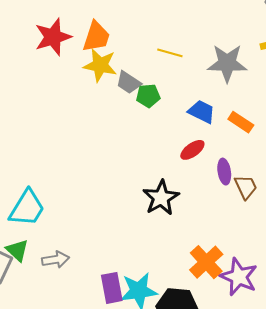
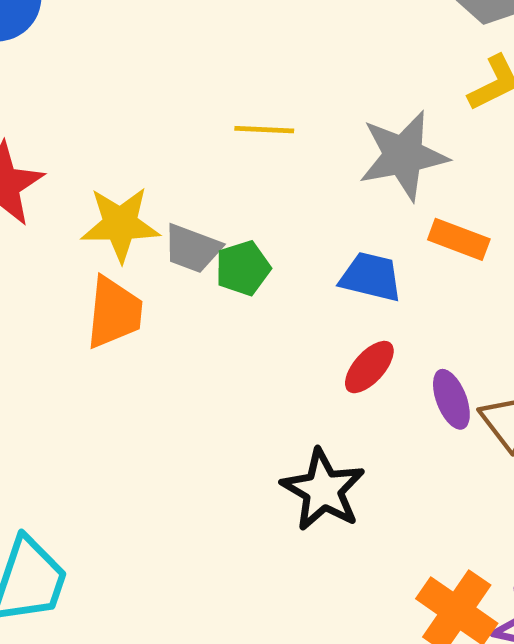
orange trapezoid: (96, 37) -> (114, 313), moved
yellow line: (170, 53) -> (264, 130), moved
orange rectangle: (241, 122) -> (459, 239), moved

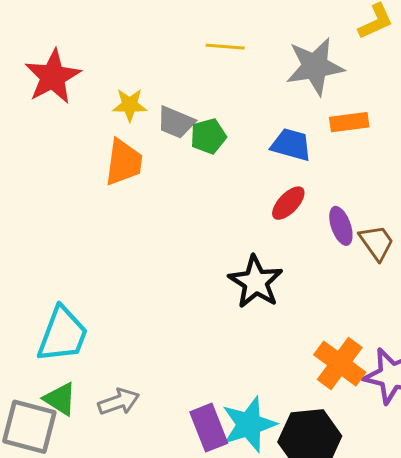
yellow star: (120, 224) -> (130, 105), size x0.7
orange rectangle: (459, 239) -> (349, 122), turned -30

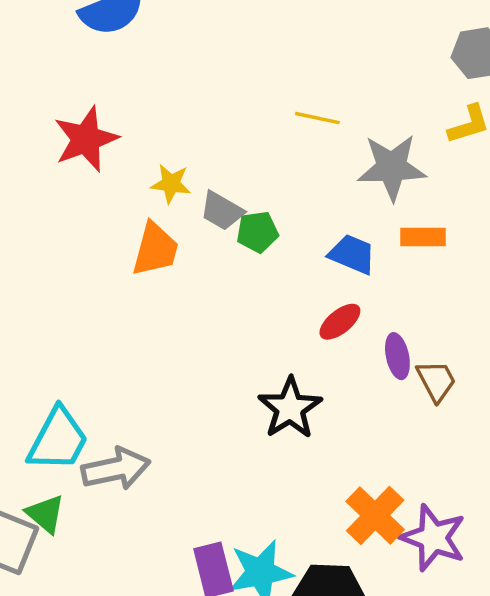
yellow line: (225, 47) -> (317, 118), moved
gray arrow: (119, 402) -> (116, 469), moved, size x1.4

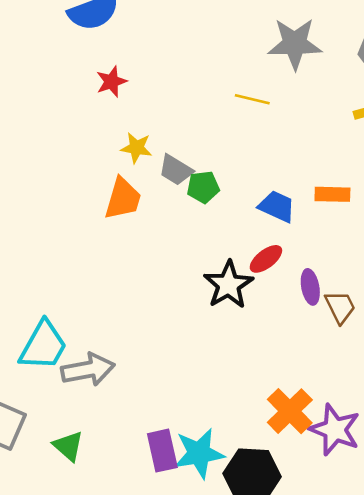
red star: (86, 139) -> (111, 82), moved, size x0.6
gray star: (392, 167) -> (295, 44), moved
black star: (290, 408) -> (228, 285), moved
green triangle: (45, 514) -> (68, 446), moved

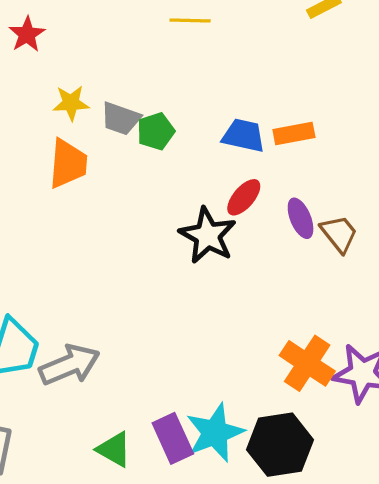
orange rectangle: (332, 194) -> (294, 134), moved
green triangle: (68, 446) -> (114, 449), moved

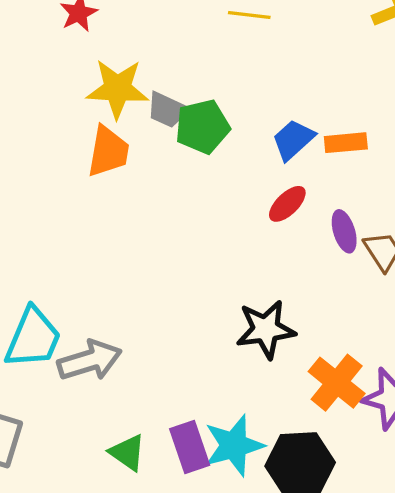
yellow star: (71, 103) -> (117, 89), size x1.6
green pentagon: (156, 131) -> (202, 127), size x1.4
blue trapezoid: (243, 135) -> (293, 140), turned -60
black star: (208, 235) -> (266, 329), moved, turned 30

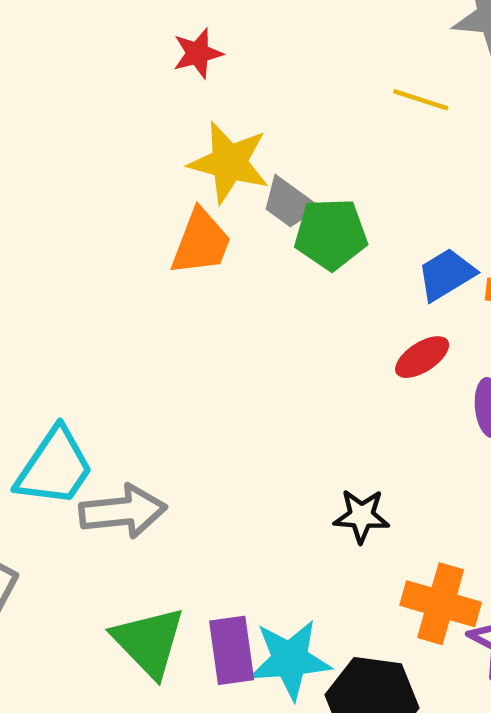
black star: (266, 329) -> (361, 516), size x0.7
orange cross: (337, 383) -> (441, 604), turned -34
green triangle: (127, 453) -> (149, 642), size x1.5

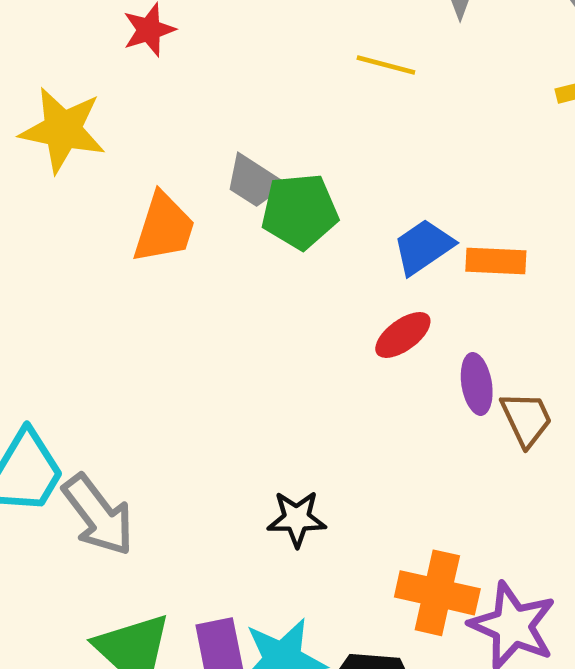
yellow star: (229, 162) -> (63, 130), moved
gray arrow: (123, 511) -> (98, 515), turned 62
black star: (361, 516) -> (297, 519), moved

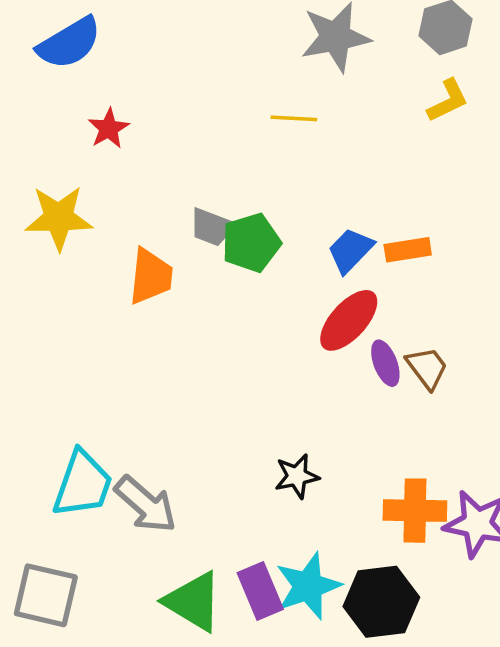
red ellipse: (403, 335) -> (349, 320), size x1.5
purple ellipse: (477, 384) -> (385, 363), moved
brown trapezoid: (526, 419) -> (427, 368), moved

